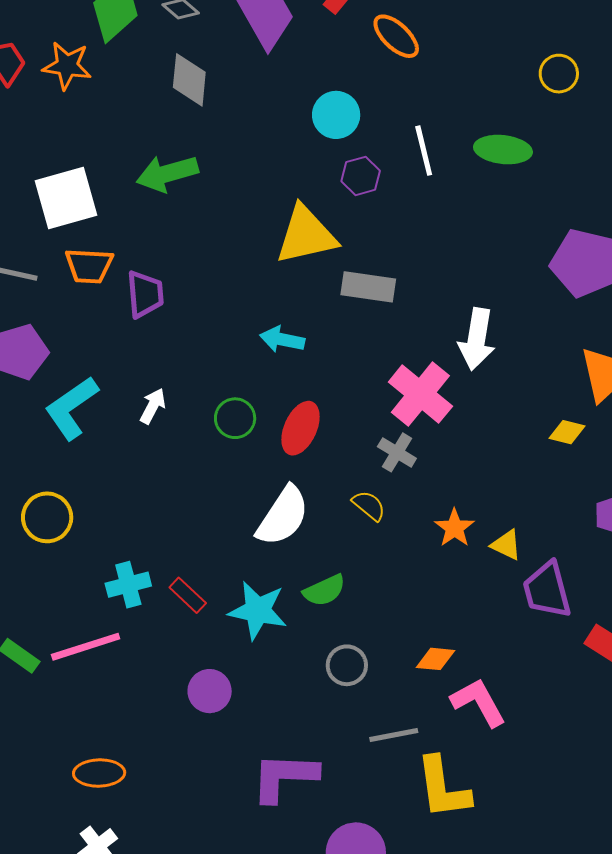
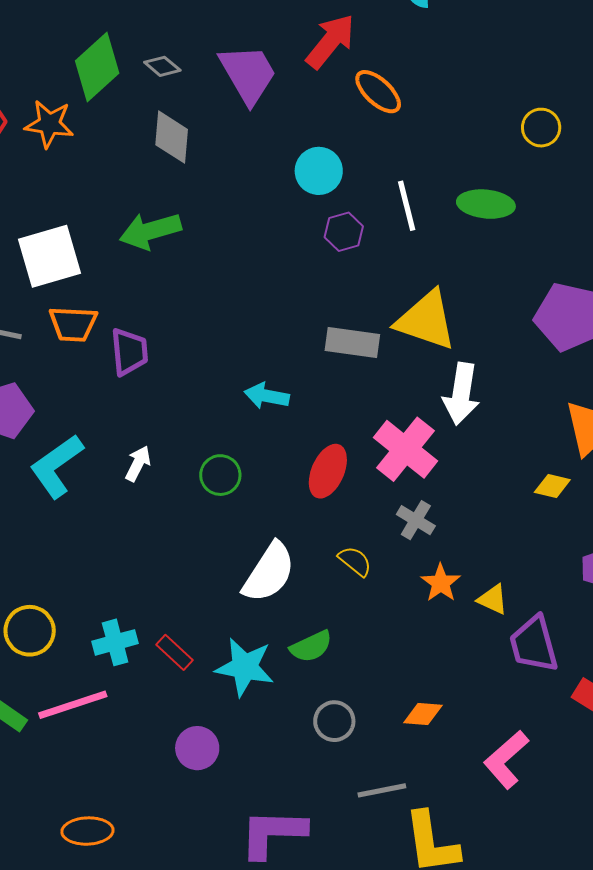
yellow triangle: (306, 235) -> (426, 320), moved, turned 32
red ellipse: (300, 428) -> (328, 471), moved
gray cross: (397, 452) -> (416, 520), moved
yellow circle: (47, 517) -> (30, 631), moved
pink L-shape: (478, 702) -> (506, 760), moved, turned -102

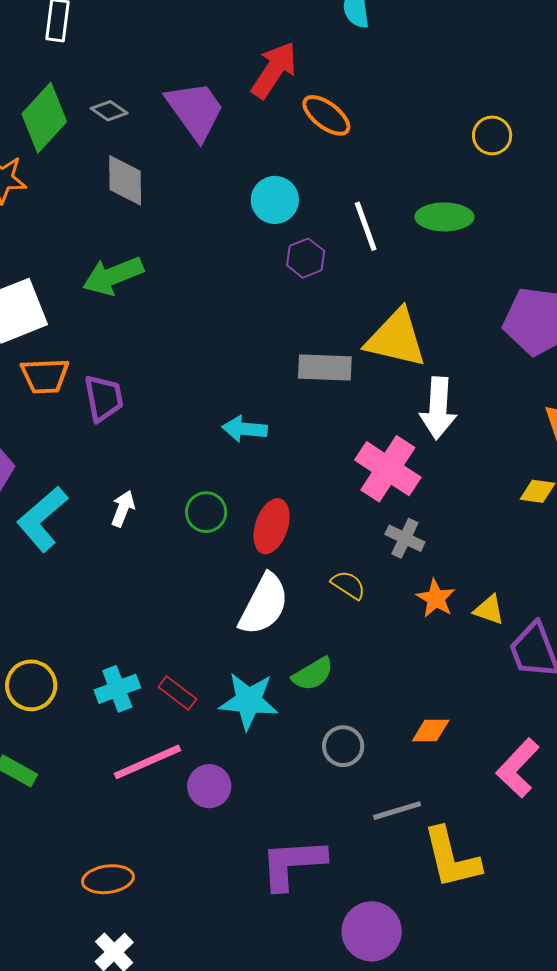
red ellipse: (328, 471) -> (272, 526), moved
pink line: (73, 705) -> (147, 762), moved

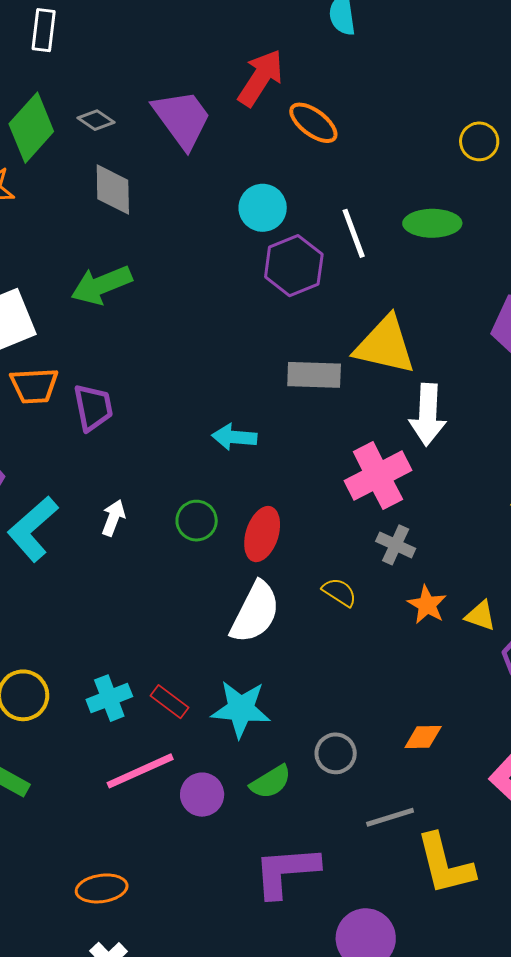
purple hexagon: (306, 258) -> (294, 266), size x1.5
pink cross: (388, 469) -> (378, 476), turned 30
green semicircle: (313, 674) -> (271, 782), moved

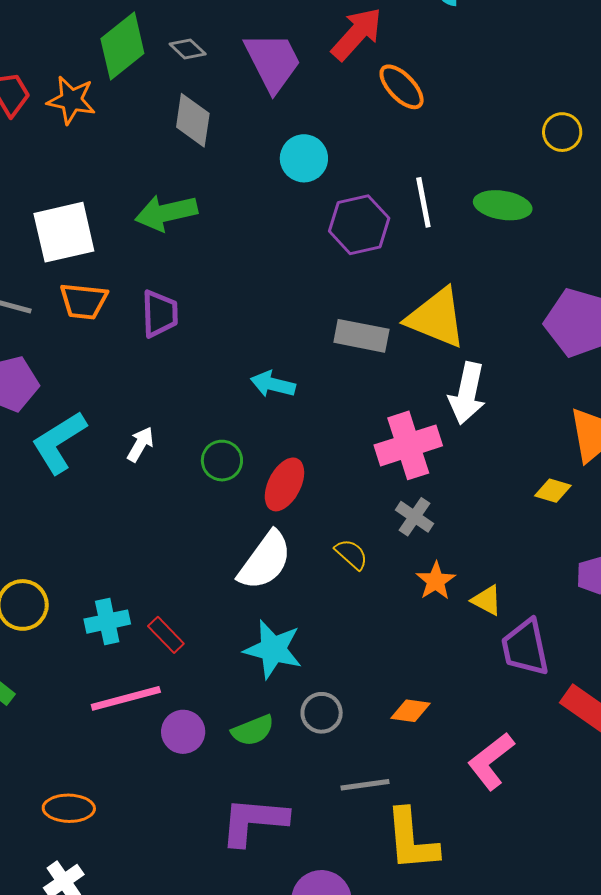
cyan circle: (263, 208) -> (304, 158), moved
purple trapezoid: (93, 407) -> (160, 314), moved
cyan star: (241, 709) -> (273, 649), moved

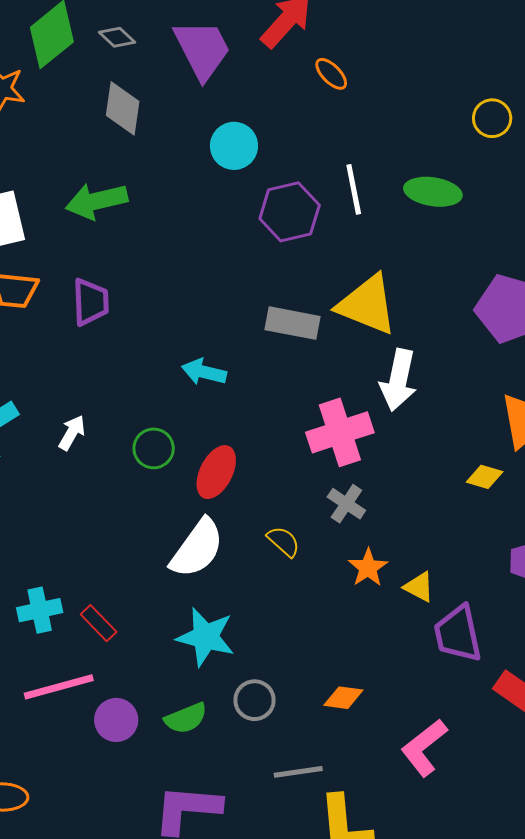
orange ellipse: (402, 87) -> (331, 74), size x0.7

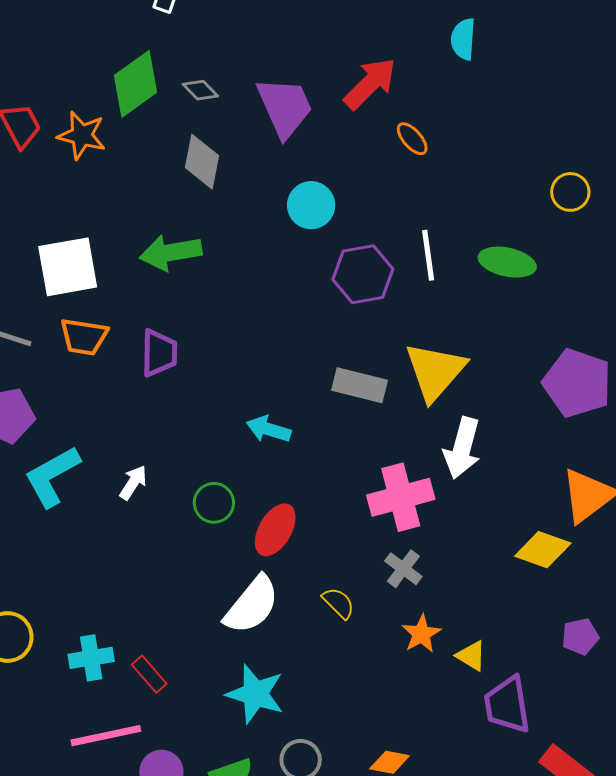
yellow triangle: (367, 305) -> (435, 371), turned 46
yellow diamond: (485, 477) -> (543, 550), size x1.5

